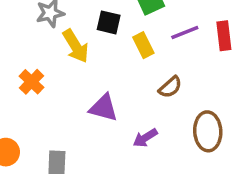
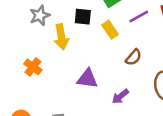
yellow arrow: (76, 46) -> (61, 37), turned 30

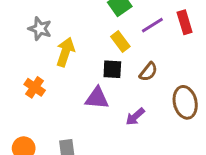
gray star: (40, 15) -> (40, 29), turned -30
black square: (83, 17) -> (112, 69), moved
yellow arrow: (61, 37) -> (65, 52), turned -150

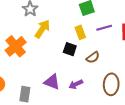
orange cross: (35, 87) -> (16, 46), size x1.5
purple triangle: (97, 98) -> (52, 82), moved

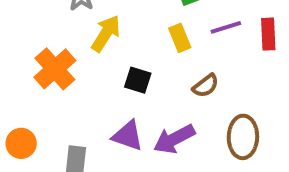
black square: (70, 49) -> (138, 80), moved
purple arrow: (76, 84) -> (174, 139), size x1.5

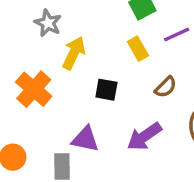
purple triangle: (128, 136) -> (85, 139), moved

